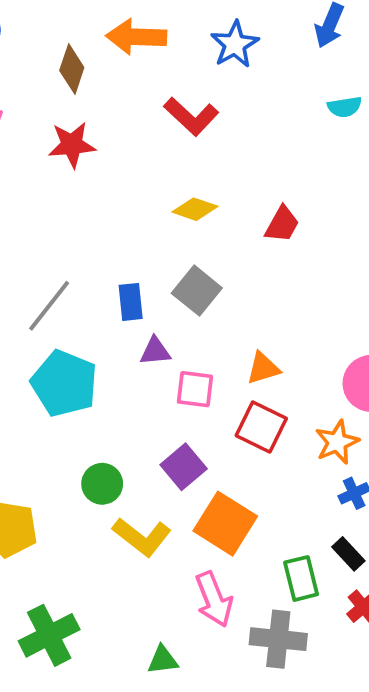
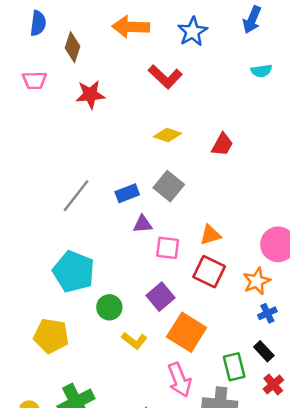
brown diamond: (72, 69) -> (72, 47), moved
blue rectangle: (131, 302) -> (127, 193), turned 75
cyan pentagon: (64, 383) -> (74, 272), moved
yellow L-shape: (142, 537) -> (134, 341), size x0.7

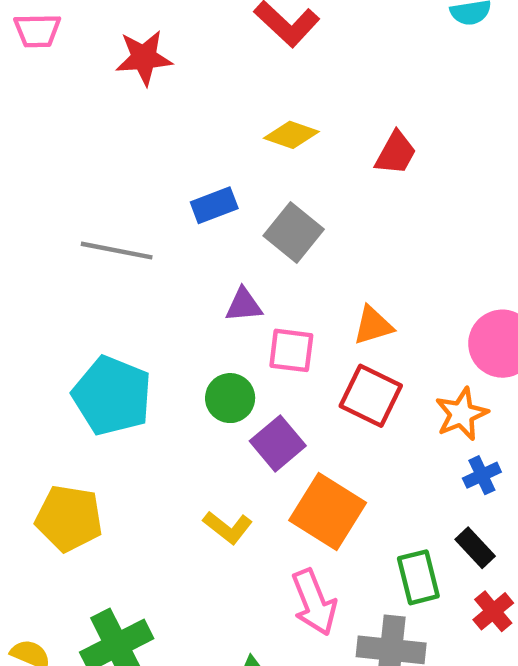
blue rectangle: (127, 193) -> (214, 205), moved
gray line: (76, 196) -> (117, 251), turned 63
green circle: (109, 307) -> (230, 398), moved

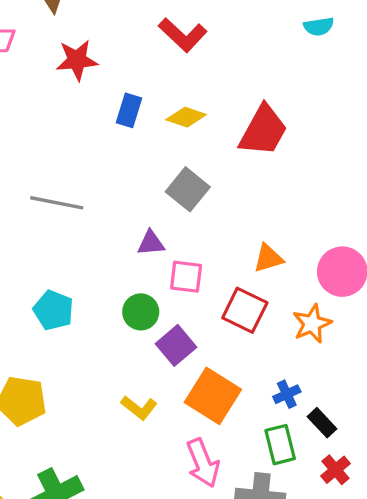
red trapezoid: (396, 153) -> (263, 131), size x1.6
blue rectangle: (214, 205) -> (129, 110), moved, turned -52
orange triangle: (373, 325) -> (268, 258), moved
cyan pentagon: (112, 396) -> (53, 310), size x0.7
blue cross: (482, 475) -> (287, 394), moved

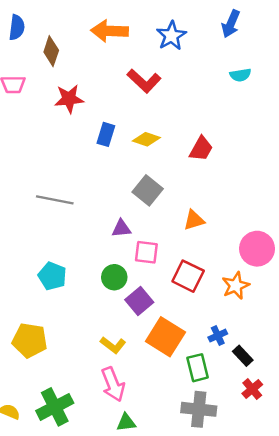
red trapezoid: (263, 131) -> (201, 149), size x0.7
orange triangle: (268, 258) -> (194, 220), moved
green rectangle: (280, 445) -> (198, 368), moved
pink arrow: (203, 463) -> (113, 384), moved

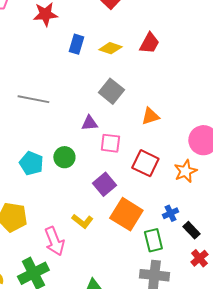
red trapezoid: (201, 149) -> (149, 43), moved
green circle: (114, 277) -> (64, 157), moved
pink arrow: (113, 384) -> (54, 241), moved

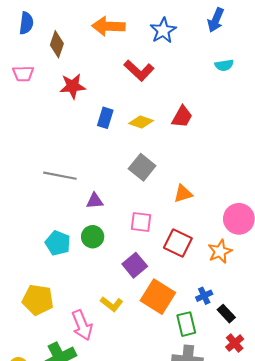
purple triangle: (89, 123) -> (95, 201), moved

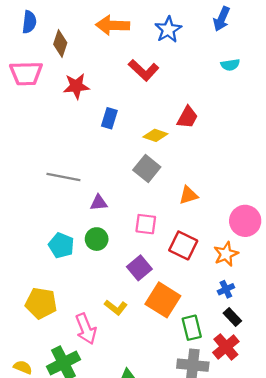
pink trapezoid: (23, 74) -> (26, 73), size x1.5
yellow diamond: (141, 122) -> (155, 135), moved
blue cross: (204, 296) -> (226, 289), moved
red cross: (235, 343) -> (226, 347), moved, size x1.4

